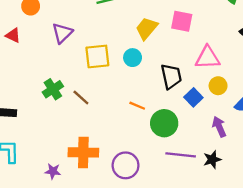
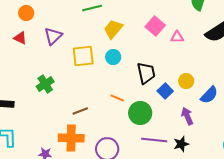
pink square: (182, 21) -> (155, 26), turned 30
yellow trapezoid: (147, 28) -> (113, 29), moved
red triangle: (13, 35) -> (20, 38), moved
pink triangle: (208, 58) -> (177, 37), moved, size x0.6
brown line: (81, 97) -> (80, 111), moved, turned -63

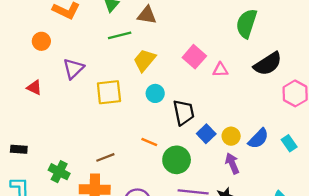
red triangle: (20, 38) -> (34, 88), moved
cyan circle: (113, 57) -> (155, 93), moved
yellow circle: (186, 81) -> (231, 136), moved
green cross: (45, 84) -> (59, 172), moved, turned -30

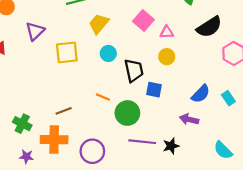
blue square: (206, 134) -> (154, 90), turned -35
yellow circle: (231, 136) -> (167, 57), moved
purple arrow: (232, 163) -> (189, 119), moved, turned -54

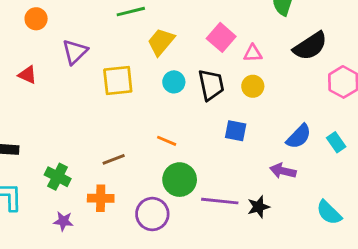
black trapezoid: (134, 70) -> (211, 85), moved
green circle: (127, 113) -> (180, 180), moved
orange cross: (54, 140) -> (101, 198), size x0.7

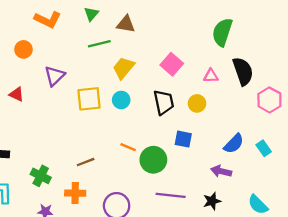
black semicircle: (310, 46) -> (243, 71), turned -76
pink triangle: (253, 53) -> (211, 76), moved
cyan circle: (174, 82) -> (121, 100), moved
green circle: (180, 180) -> (153, 160), moved
black star: (259, 207) -> (212, 201), moved

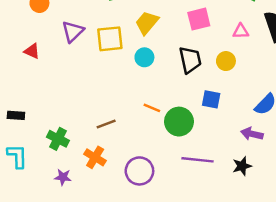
pink square: (172, 64) -> (199, 19), turned 35
yellow square: (89, 99) -> (110, 39), moved
orange cross: (75, 193) -> (95, 157), turned 30

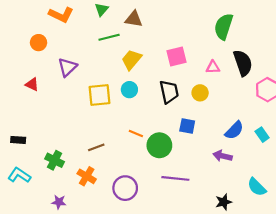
yellow square: (110, 39) -> (99, 95), moved
cyan L-shape: (17, 156) -> (19, 175), turned -55
black star: (242, 166) -> (224, 202), moved
purple star: (63, 177) -> (59, 202), moved

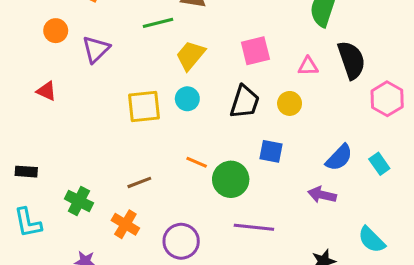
purple triangle: (67, 67) -> (96, 49), moved
black trapezoid: (169, 92) -> (245, 102), turned 30
cyan L-shape: (19, 175) -> (28, 223), turned -135

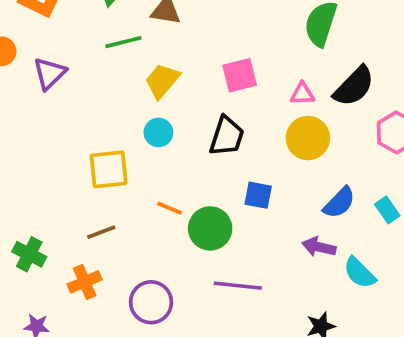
black semicircle: (351, 60) -> (354, 86), turned 63
yellow circle: (290, 103) -> (308, 138), moved, size x1.5
yellow square: (144, 107) -> (109, 169), moved
orange cross: (125, 224) -> (85, 282), turned 36
cyan semicircle: (372, 240) -> (360, 273), moved

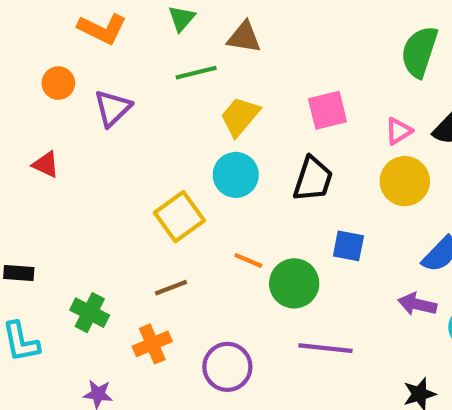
pink triangle: (302, 94) -> (399, 131), turned -30
cyan circle: (158, 132) -> (236, 175), size x1.4
yellow square: (109, 169) -> (179, 217), turned -30

